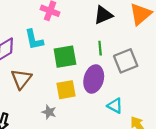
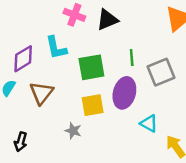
black triangle: (103, 15) -> (107, 20), moved

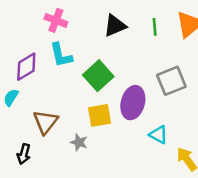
pink cross: (74, 15) -> (56, 20), moved
green line: (132, 58) -> (155, 27), moved
green square: (91, 67) -> (98, 76), turned -32
brown triangle: (41, 93) -> (46, 122), moved

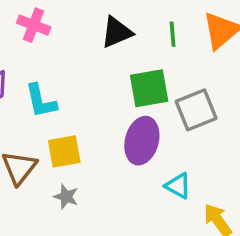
cyan L-shape: (61, 55) -> (41, 101), moved
green square: (98, 76) -> (149, 88), moved, turned 32
yellow square: (99, 115) -> (64, 151), moved

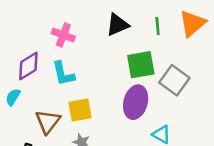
pink cross: (34, 25) -> (63, 35), moved
gray square: (196, 110) -> (174, 80), turned -32

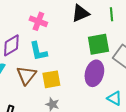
brown triangle: (48, 122) -> (26, 75), moved

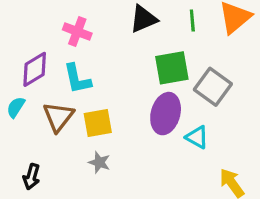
cyan triangle: (114, 98) -> (197, 137), moved

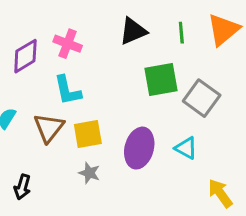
purple diamond: (35, 69) -> (25, 56), moved
purple ellipse: (166, 114) -> (139, 148), moved

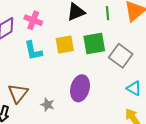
brown triangle: (49, 128) -> (18, 93), moved
yellow square: (88, 134) -> (65, 45), moved
cyan triangle: (186, 148) -> (134, 88), moved

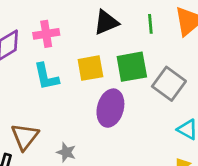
pink cross: (33, 20) -> (46, 34), turned -30
purple ellipse: (80, 88) -> (110, 108), moved

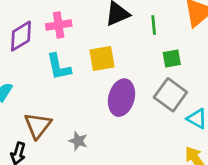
green line: (150, 24) -> (154, 25), moved
green square: (132, 67) -> (172, 58), moved, size x0.6
gray square: (169, 84) -> (170, 95), moved

